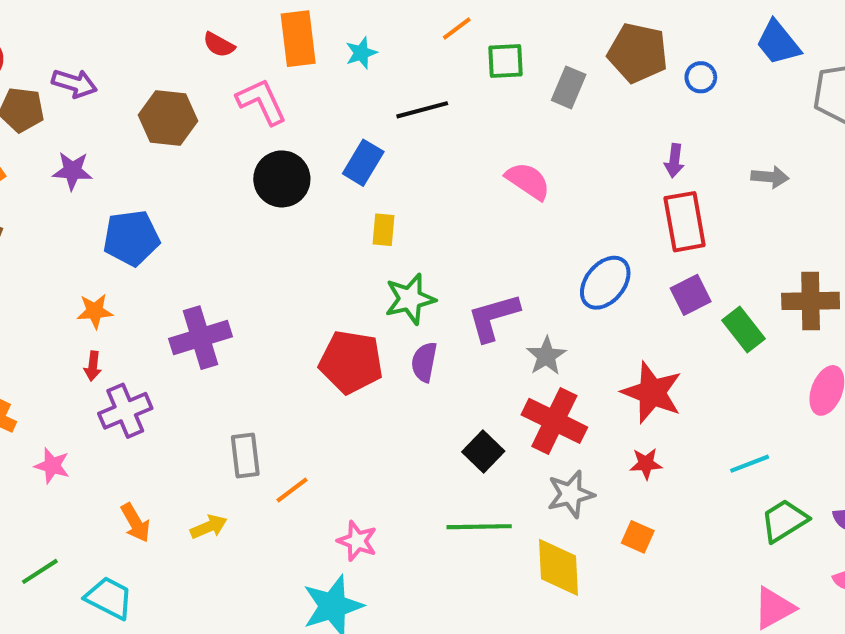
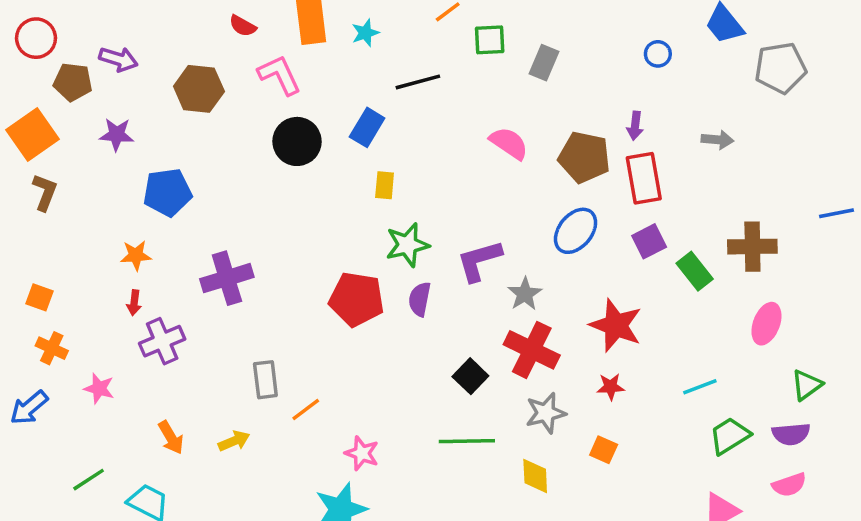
brown pentagon: (638, 53) -> (584, 157), moved
yellow diamond: (558, 567) -> (535, 476), size x0.7

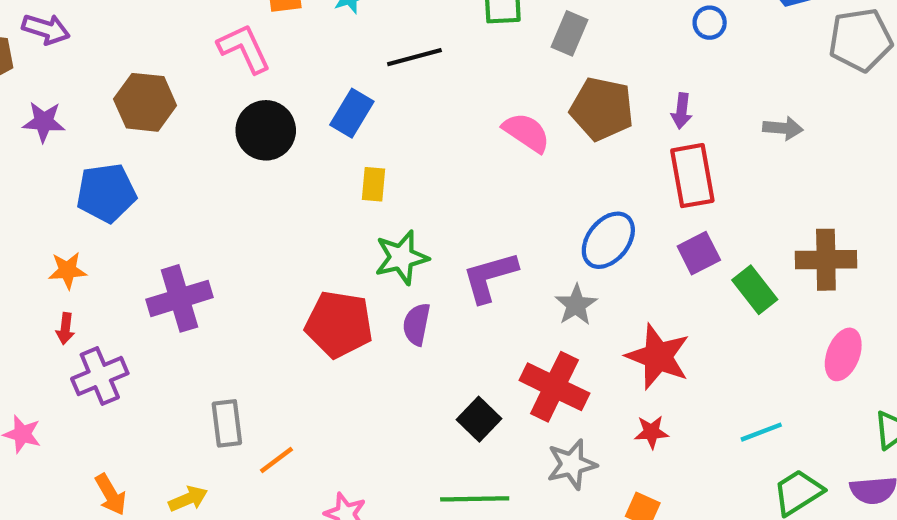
brown hexagon: (199, 89) -> (145, 102), moved
brown pentagon: (584, 157) -> (602, 109), moved
gray star: (525, 294) -> (576, 305), moved

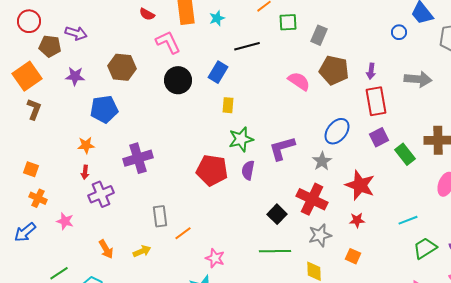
blue circle: (710, 23) -> (399, 32), moved
gray arrow: (783, 128) -> (418, 79), size x1.5

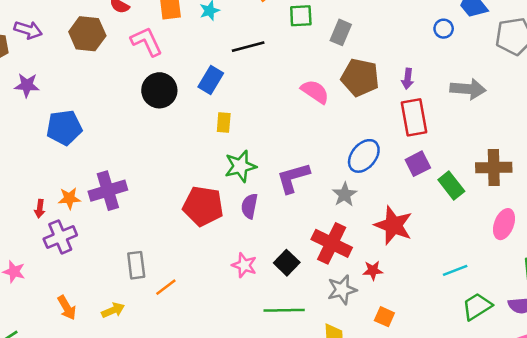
brown hexagon: (122, 67) -> (87, 34), moved
orange star: (86, 145) -> (69, 198), moved
red star: (357, 220) -> (373, 270), moved
pink star: (215, 258) -> (244, 265), moved

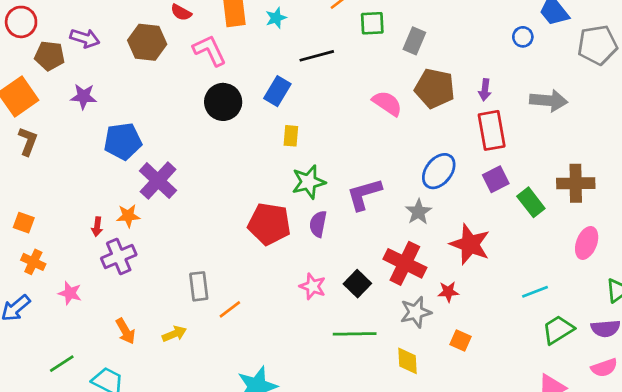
purple cross: (108, 191) -> (158, 181), moved, turned -30

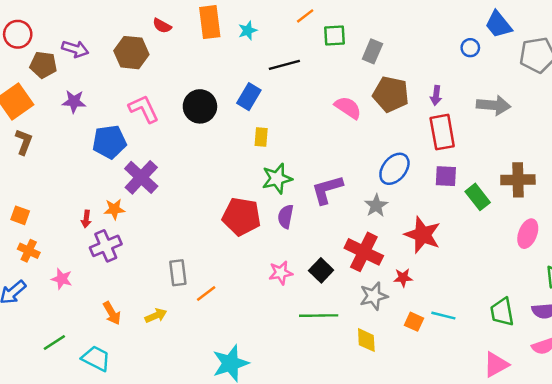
pink L-shape: (210, 50) -> (144, 109), moved
purple square: (496, 179) -> (446, 176), turned 30
pink star: (313, 286) -> (281, 273), turned -30
cyan line: (535, 292) -> (443, 316), moved, turned 35
green trapezoid: (558, 330) -> (502, 312), turned -68

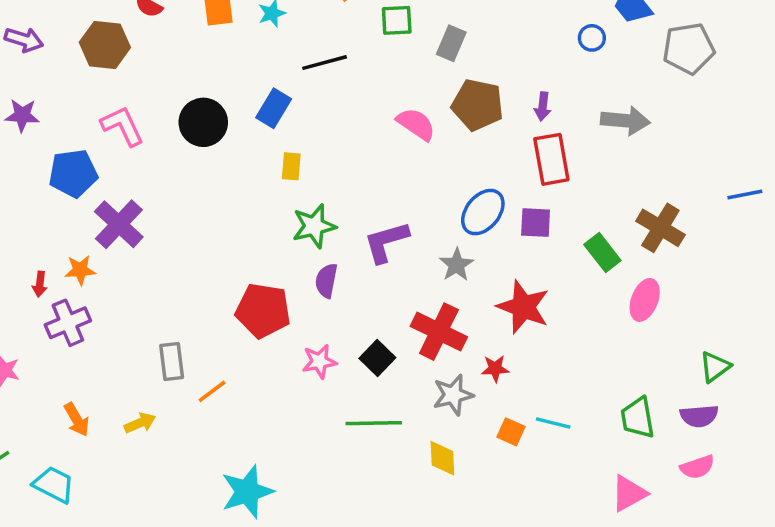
purple square: (446, 176) -> (536, 223), moved
brown cross: (518, 180) -> (660, 228), turned 32
red pentagon: (242, 217) -> (263, 310), moved
pink ellipse: (528, 234) -> (645, 300), moved

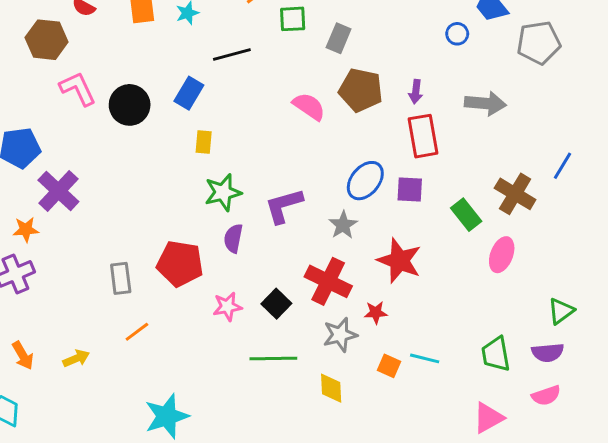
pink L-shape: (122, 126) -> (78, 89), moved
blue line: (745, 194) -> (562, 166), moved, turned -48
gray rectangle: (172, 361) -> (121, 278), moved

